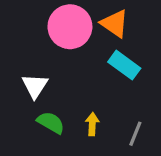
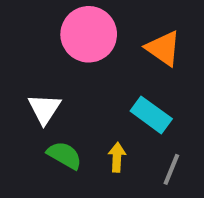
orange triangle: (115, 24) -> (163, 48), moved
cyan rectangle: (124, 65) -> (151, 115), moved

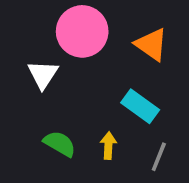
white triangle: (44, 109) -> (43, 74), moved

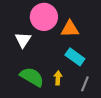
orange triangle: (151, 45) -> (70, 29), moved, turned -36
green semicircle: (60, 144) -> (32, 77), size x1.4

